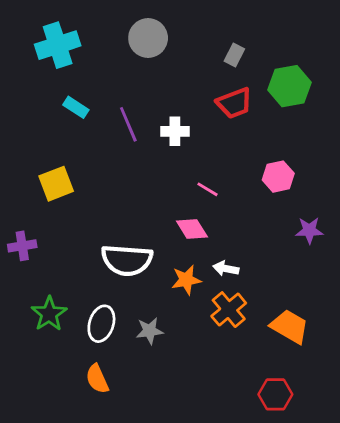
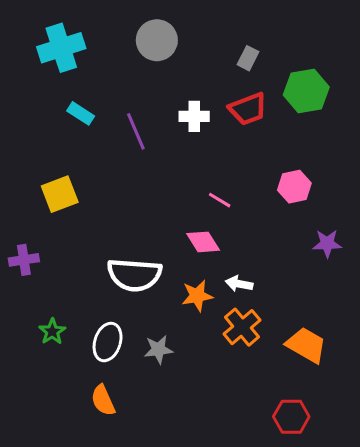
white cross: (175, 131) -> (194, 116), moved
green star: (49, 314) -> (52, 332), size x0.7

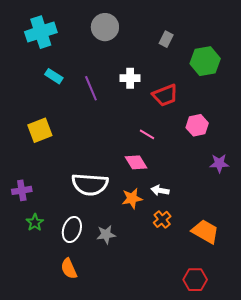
red trapezoid: (248, 109) -> (165, 95), moved
purple cross: (24, 260) -> (22, 190), moved
orange cross: (242, 327) -> (162, 219), size x0.7

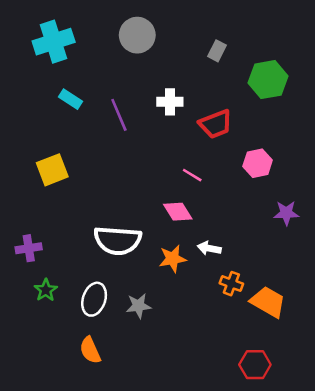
orange cross: (162, 219) -> (231, 284), moved, turned -30

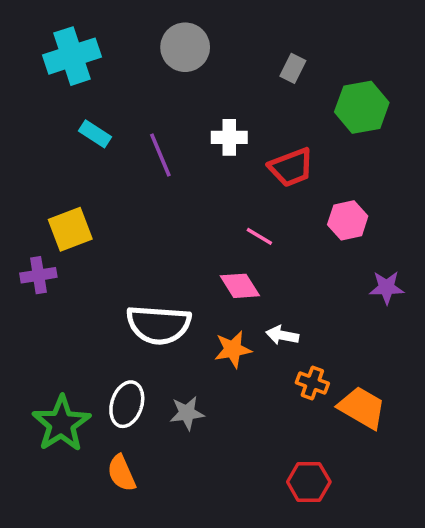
purple cross: (29, 248) -> (38, 275), moved
green star: (46, 290) -> (61, 424), moved, size x1.8
red hexagon: (255, 365) -> (309, 482), moved

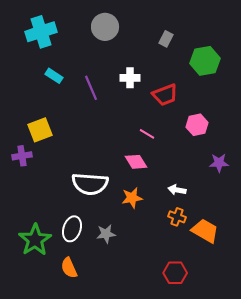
white arrow: (282, 335) -> (177, 190), moved

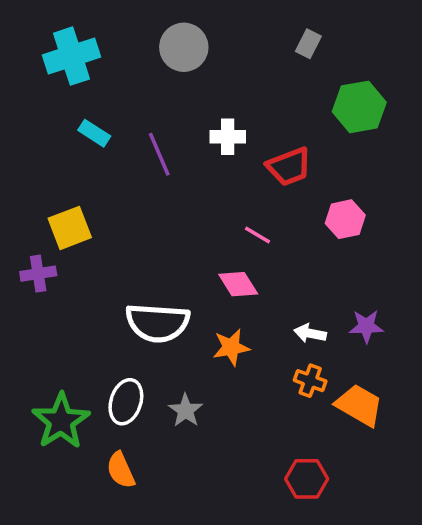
gray rectangle: (166, 39) -> (308, 44), moved
purple star: (219, 163) -> (366, 326), moved
gray star: (106, 234) -> (186, 410), turned -30

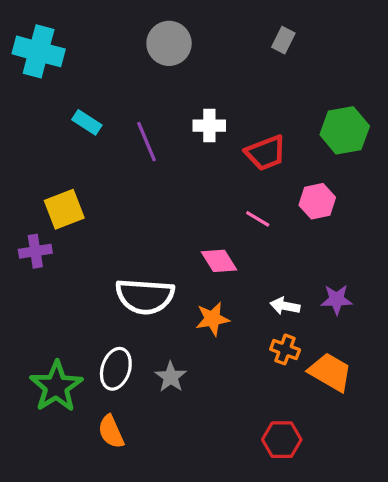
cyan cross: (72, 56) -> (39, 51), moved, turned 33
green hexagon: (359, 107) -> (345, 130), moved
pink line: (257, 235) -> (258, 219), moved

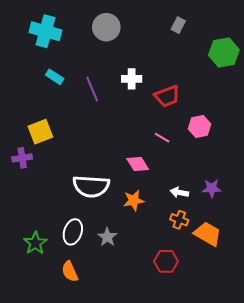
cyan cross: (39, 51) -> (45, 31), moved
green hexagon: (345, 130) -> (224, 53), moved
green star: (56, 387) -> (35, 243), size x0.7
red hexagon: (282, 440) -> (166, 261), moved

